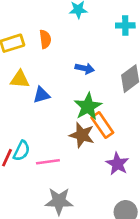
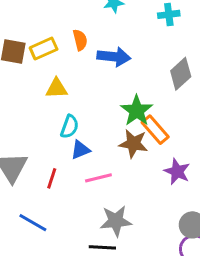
blue arrow: (85, 68) -> (114, 57), moved, size x1.5
blue triangle: (41, 95) -> (80, 150), moved
cyan semicircle: (22, 151) -> (70, 127), moved

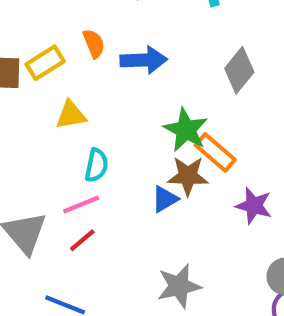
blue triangle: (80, 150) -> (165, 199), moved
red line: (52, 178) -> (82, 240), turned 40
pink line: (98, 178) -> (81, 205), moved

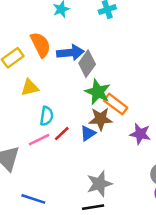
orange semicircle: (94, 44) -> (41, 45), size x1.5
gray diamond: (239, 70) -> (87, 64), moved
red line: (82, 240) -> (62, 134), moved

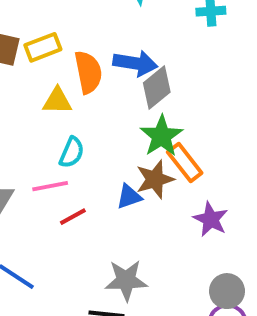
orange semicircle: (41, 45) -> (88, 72), moved
brown star: (101, 119) -> (155, 179), turned -30
red line: (62, 134) -> (73, 217), moved

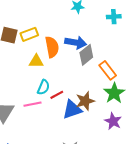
green star: (162, 136) -> (114, 93), moved
orange rectangle: (185, 163) -> (108, 70), moved
blue triangle: (129, 197) -> (72, 110), size x1.5
red line: (73, 217) -> (57, 95), moved

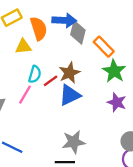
gray diamond: (86, 55) -> (78, 32), turned -30
brown star: (85, 101) -> (69, 73), moved
pink line: (32, 104) -> (25, 95), turned -42

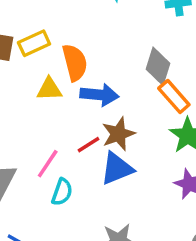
blue arrow: (64, 20) -> (99, 95), moved
gray diamond: (78, 32) -> (158, 66), moved
cyan semicircle: (35, 74) -> (62, 192), moved

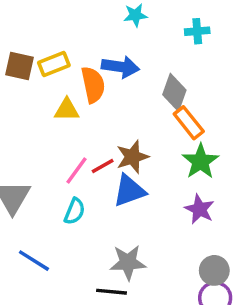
blue arrow: (99, 95) -> (120, 67), moved
pink line: (48, 164) -> (77, 170), moved

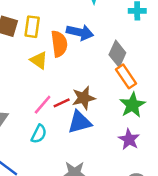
yellow rectangle: (54, 64) -> (32, 27), turned -65
yellow triangle: (67, 110) -> (39, 60), turned 30

